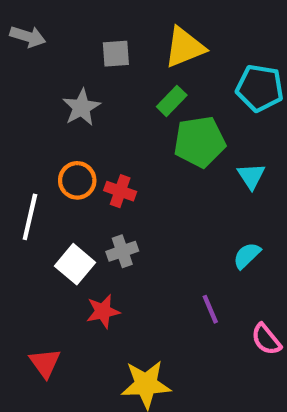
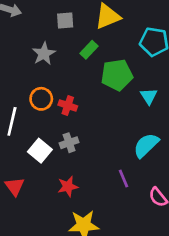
green rectangle: (172, 101) -> (89, 50), moved
cyan semicircle: (247, 256) -> (146, 145), size x1.5
red star: (103, 311) -> (68, 186), moved
red triangle: (45, 363) -> (15, 186), moved

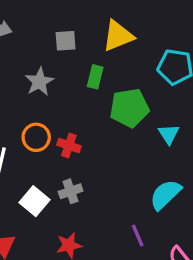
green rectangle: (89, 50) -> (95, 77), turned -30

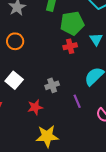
red cross: (69, 145) -> (70, 46), moved, turned -32
gray cross: (71, 191) -> (52, 85), moved

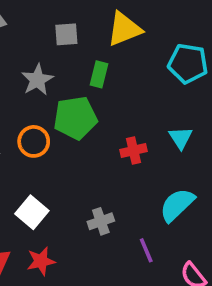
green pentagon: (72, 23) -> (75, 118), moved
red star: (35, 107) -> (41, 261), moved

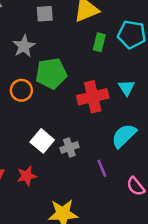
green rectangle: (99, 74) -> (99, 42), moved
red cross: (133, 151) -> (93, 97), size x1.6
white square: (32, 212) -> (42, 141), moved

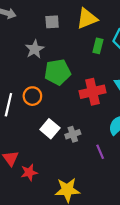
orange circle: (21, 90) -> (32, 96), moved
red star: (27, 176) -> (29, 172), moved

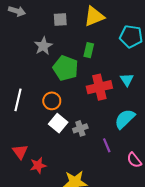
green rectangle: (98, 46) -> (89, 50), moved
green pentagon: (58, 72) -> (66, 68), turned 30
orange circle: (32, 96) -> (52, 101), moved

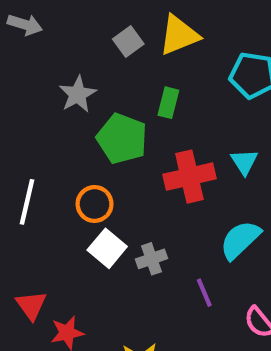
gray square: (60, 20) -> (128, 42), moved, turned -32

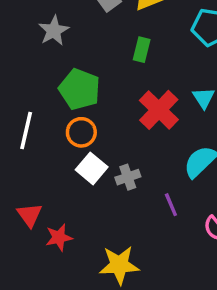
gray star: (78, 94) -> (54, 31), moved
green pentagon: (122, 139) -> (80, 89), moved
red cross: (189, 177) -> (159, 110), turned -33

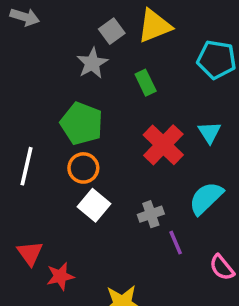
gray star: (54, 31) -> (92, 63), moved
green rectangle: (142, 50) -> (146, 83), turned -40
gray cross: (128, 177) -> (151, 214), moved

